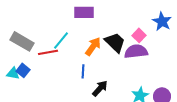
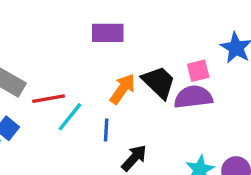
pink square: (139, 35) -> (198, 71), turned 32
cyan line: (61, 40) -> (70, 117), moved

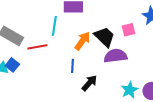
purple semicircle: (193, 97) -> (116, 56), moved
cyan line: (70, 117) -> (54, 26), moved, turned -30

